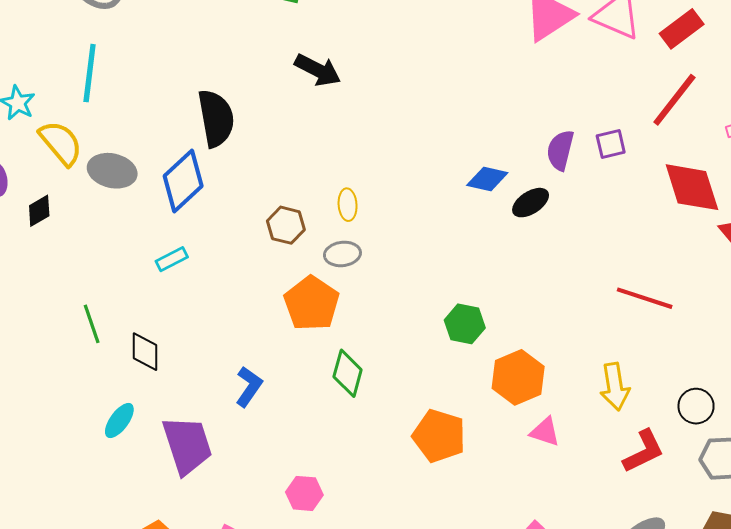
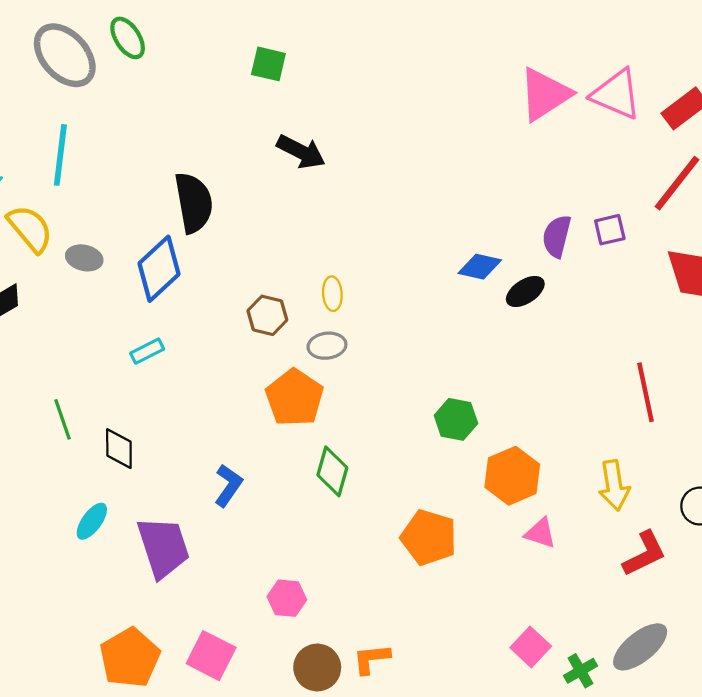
gray ellipse: (112, 171) -> (84, 258), size x0.7
red line: (645, 298) -> (646, 392), turned 60

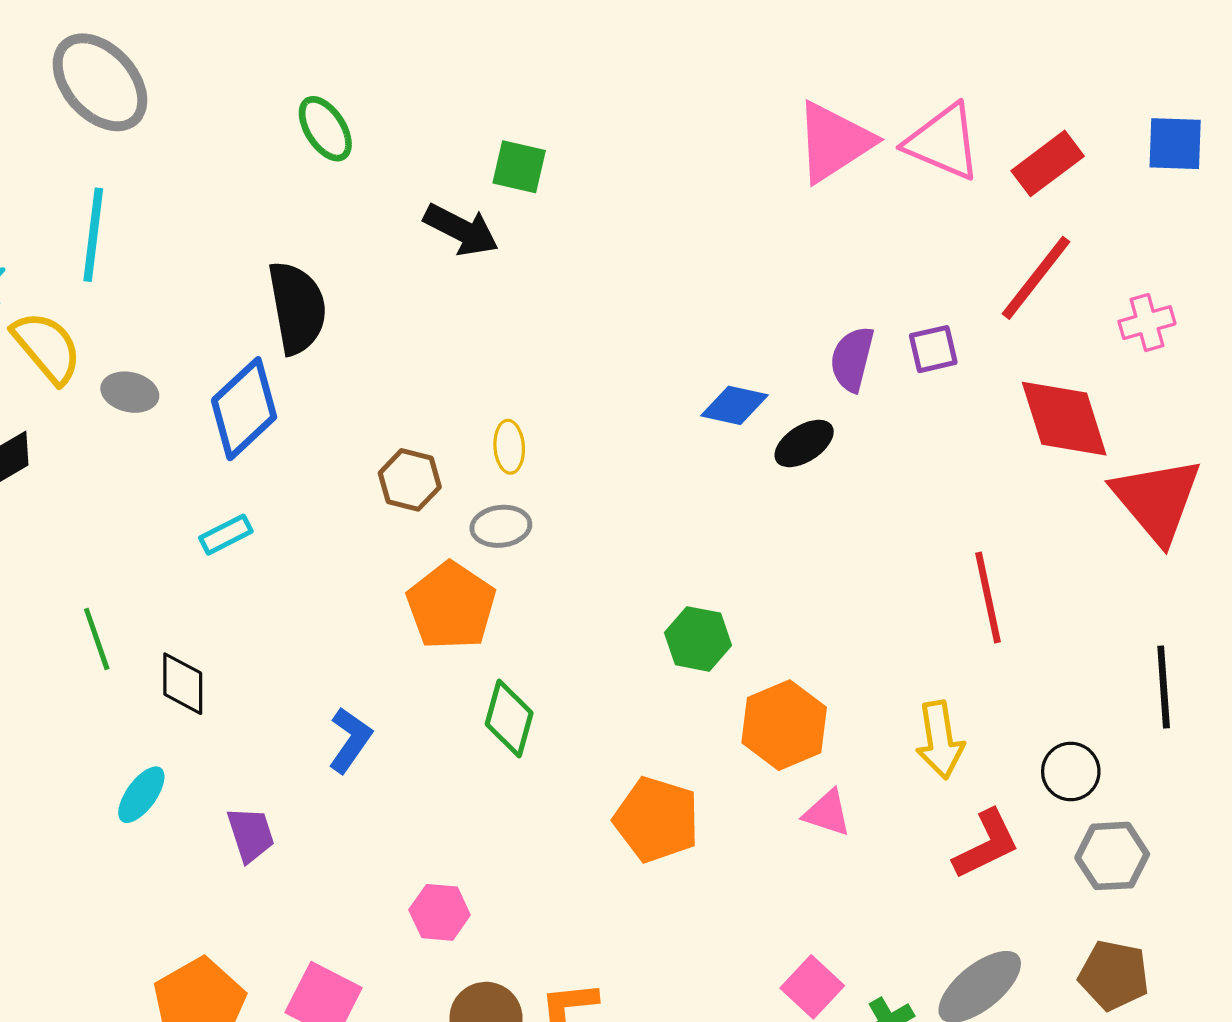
green ellipse: (128, 38) -> (325, 129), moved
green square: (268, 64) -> (519, 167), moved
purple trapezoid: (163, 547) -> (251, 834), size x0.6

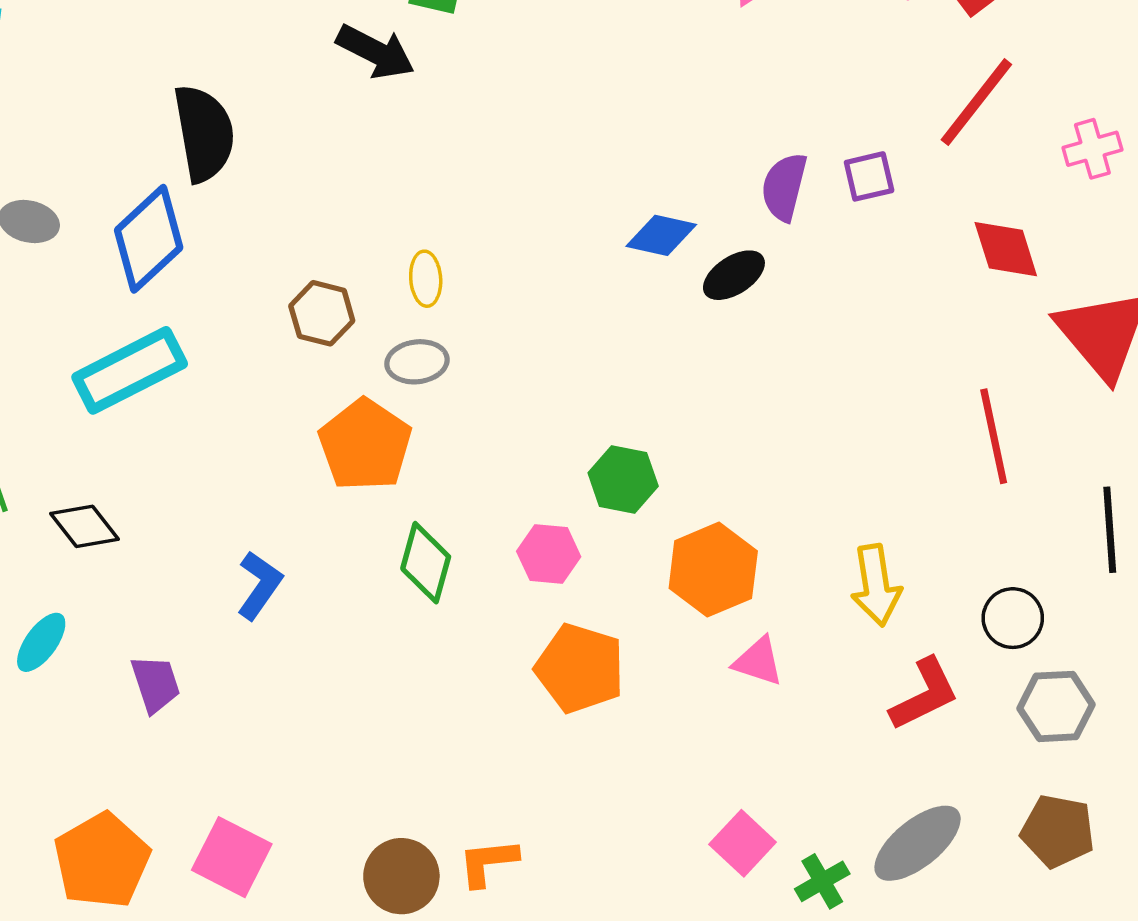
red diamond: (1064, 419) -> (1006, 249), size x0.7
cyan rectangle: (226, 535) -> (130, 370), size x2.0
red line: (988, 598) -> (994, 436), moved
black diamond: (183, 684) -> (85, 526), turned -38
pink hexagon: (440, 912) -> (549, 554), moved

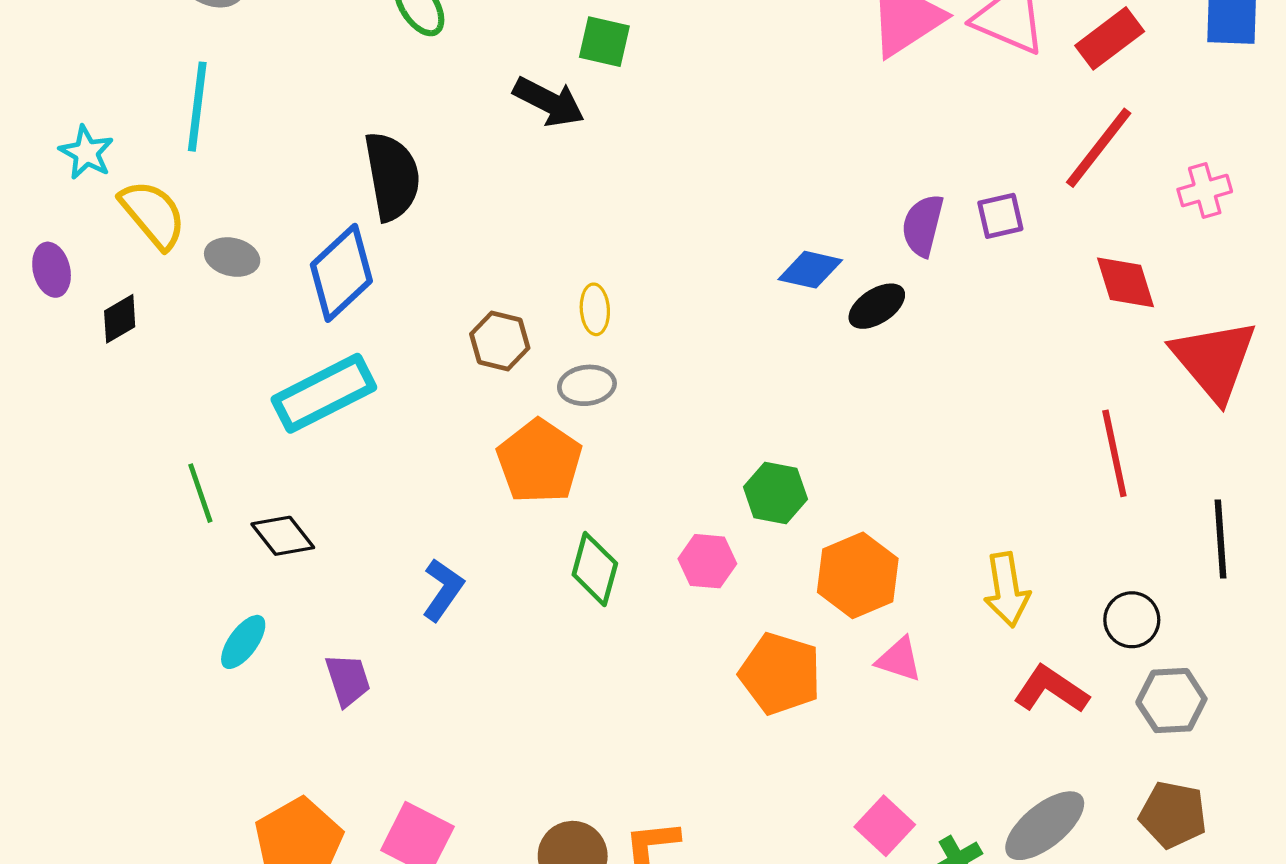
orange pentagon: (580, 668) -> (780, 674), moved
red L-shape: (924, 694) -> (1051, 689), turned -120

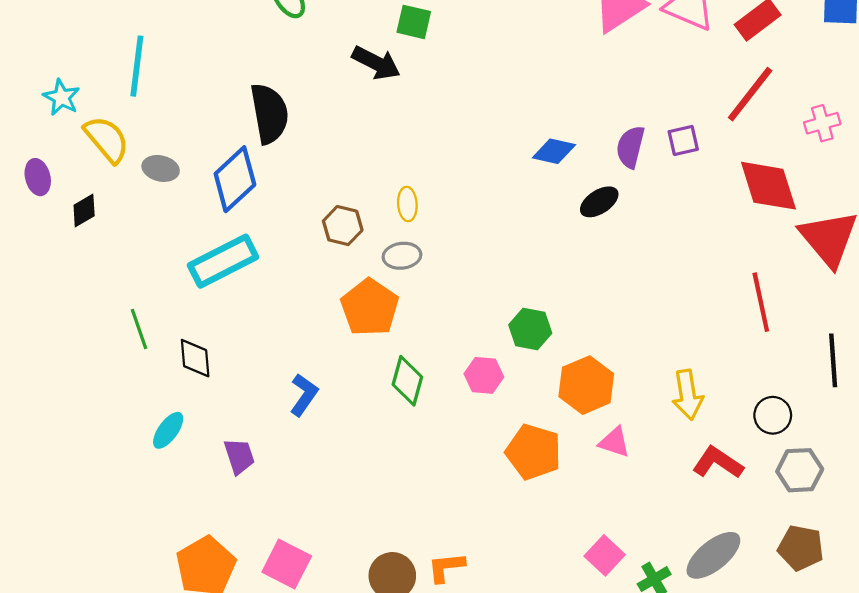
blue diamond: (810, 270) -> (554, 151), moved
red diamond: (1125, 282) -> (768, 186), size x1.4
black diamond: (283, 536) -> (195, 358), turned 33

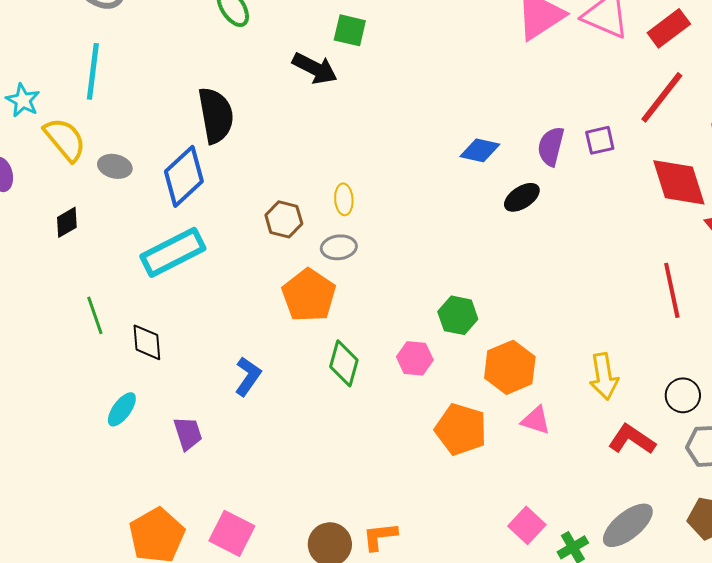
black diamond: (84, 210) -> (67, 222), moved

